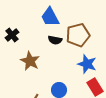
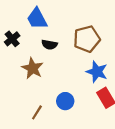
blue trapezoid: (50, 17) -> (37, 19), moved
black semicircle: (55, 40) -> (49, 45), moved

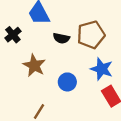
black semicircle: (49, 45) -> (61, 38), moved
blue circle: (65, 101) -> (67, 82), moved

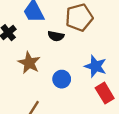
brown pentagon: (91, 35) -> (79, 17), moved

